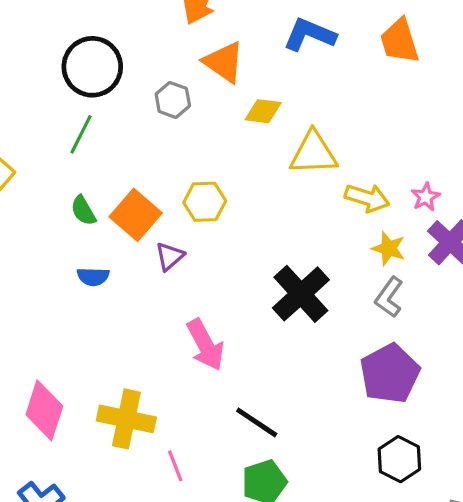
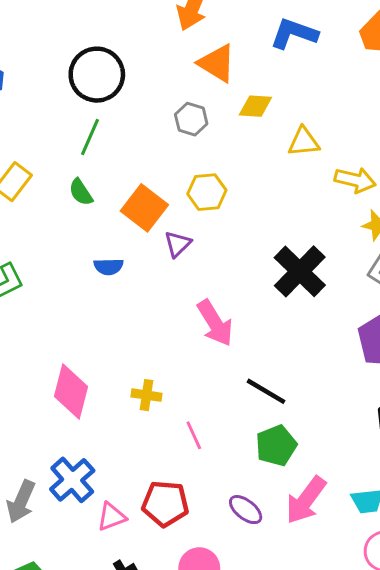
gray hexagon: (173, 100) -> (191, 119), moved
yellow triangle: (313, 153) -> (304, 142), size x0.7
green semicircle: (83, 211) -> (81, 192), moved
yellow cross: (126, 419) -> (146, 395), size x0.6

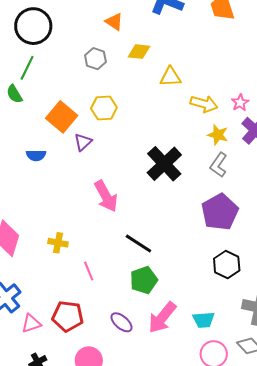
orange triangle: (217, 63) -> (114, 22), size x0.7
green semicircle: (81, 192) -> (14, 94), moved

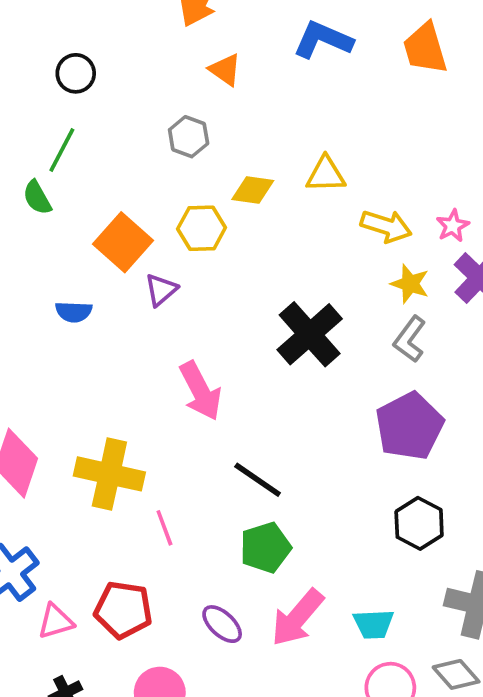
black circle: (33, 26) -> (76, 73), size x0.6
yellow diamond: (139, 52) -> (253, 190), moved
yellow cross: (58, 243) -> (109, 474), size x1.8

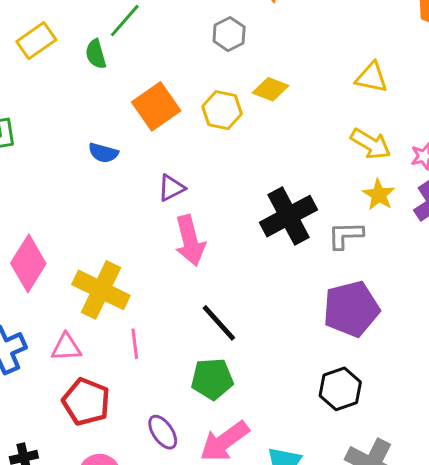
yellow triangle: (326, 174) -> (371, 77), moved
purple triangle: (161, 290) -> (171, 188), moved
gray L-shape: (410, 339) -> (345, 235), moved, turned 39
pink triangle: (56, 621) -> (66, 347), moved

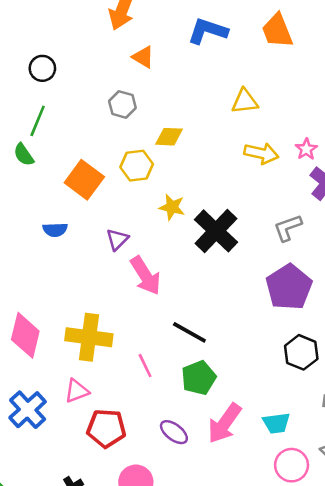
yellow star: (379, 195) -> (172, 207), moved
gray L-shape: (345, 235) -> (288, 228), moved
pink line: (135, 344) -> (145, 366), moved

